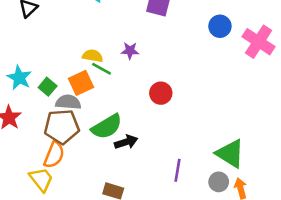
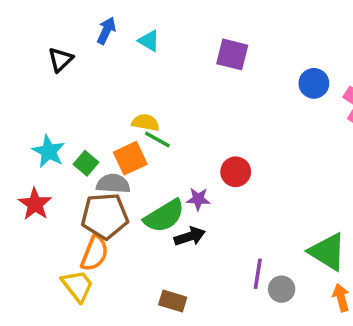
purple star: (130, 51) -> (198, 199), moved
gray circle: (219, 182) -> (282, 289), moved

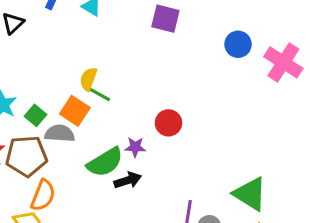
yellow semicircle: (146, 122) -> (88, 79), turned -80
orange square: (130, 158) -> (75, 111), turned -32
brown pentagon: (105, 216) -> (26, 156), moved

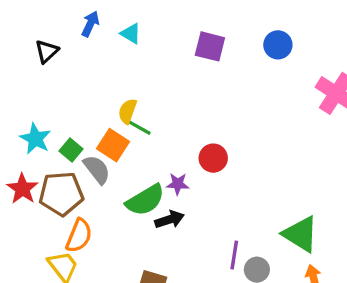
blue circle: (238, 44) -> (278, 45), moved
gray semicircle: (60, 133) -> (97, 169), turned 48

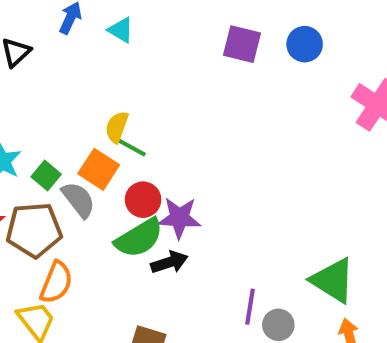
purple square: (210, 46) -> (242, 44), moved
red circle: (213, 158) -> (143, 200), moved
purple star: (178, 184) -> (179, 218), size x1.5

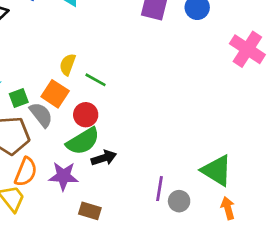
green line: (131, 147) -> (95, 80), moved
green square: (46, 175) -> (19, 98), turned 30
purple star: (179, 218) -> (63, 176), moved

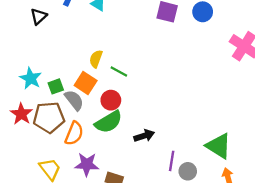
black arrow: (104, 158) -> (144, 136), moved
orange semicircle: (26, 172) -> (74, 133), moved
purple star: (63, 176) -> (87, 164), moved

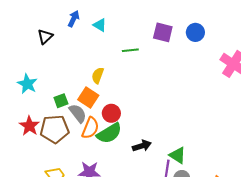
green line: (119, 71) -> (130, 50), moved, turned -35
cyan star: (31, 78) -> (27, 84), moved
orange semicircle: (74, 133) -> (90, 128), moved
green triangle: (219, 146) -> (178, 155), moved, size x0.7

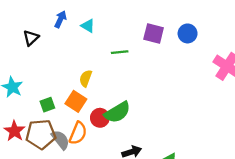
gray semicircle: (78, 113) -> (60, 140), moved
green semicircle: (109, 133) -> (117, 112), moved

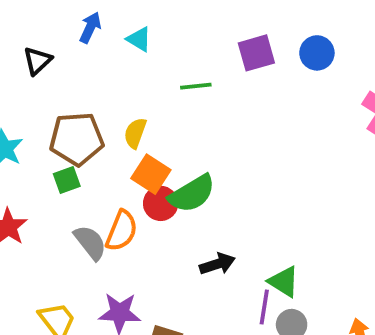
purple square: (154, 33) -> (256, 53), turned -30
orange square: (76, 101) -> (151, 174), moved
brown pentagon: (41, 134) -> (77, 139), moved

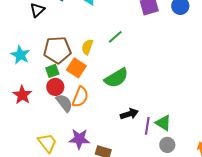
green line: (196, 86) -> (115, 37), moved, turned -35
orange square: (151, 174) -> (76, 68), moved
red circle: (161, 203) -> (55, 87), moved
purple line: (264, 307) -> (147, 126), moved

